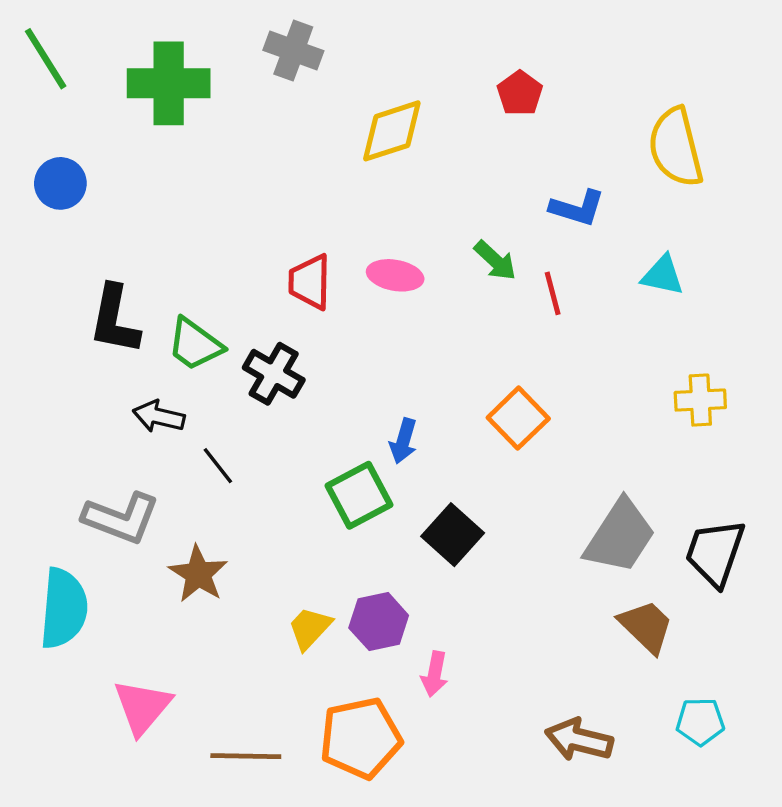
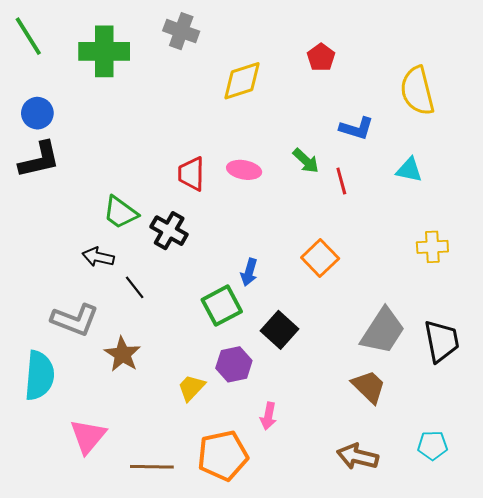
black L-shape: (115, 320) -> (39, 160), moved, turned -114
black trapezoid: (715, 553) -> (442, 341), turned 150
purple hexagon: (379, 622) -> (234, 364), moved
brown trapezoid: (646, 626) -> (369, 387), moved

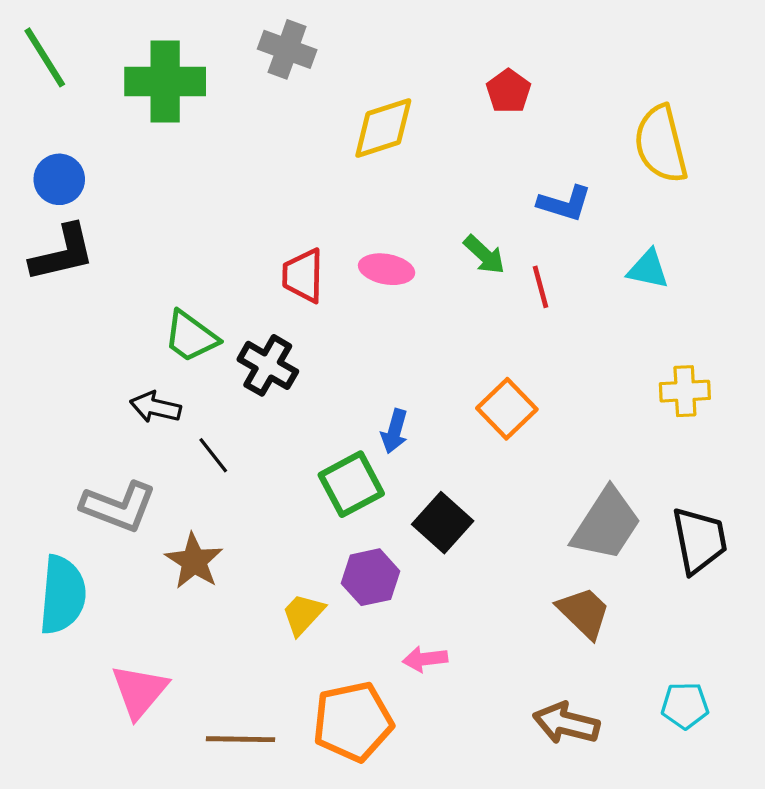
pink arrow: (268, 416) -> (425, 659), turned 72

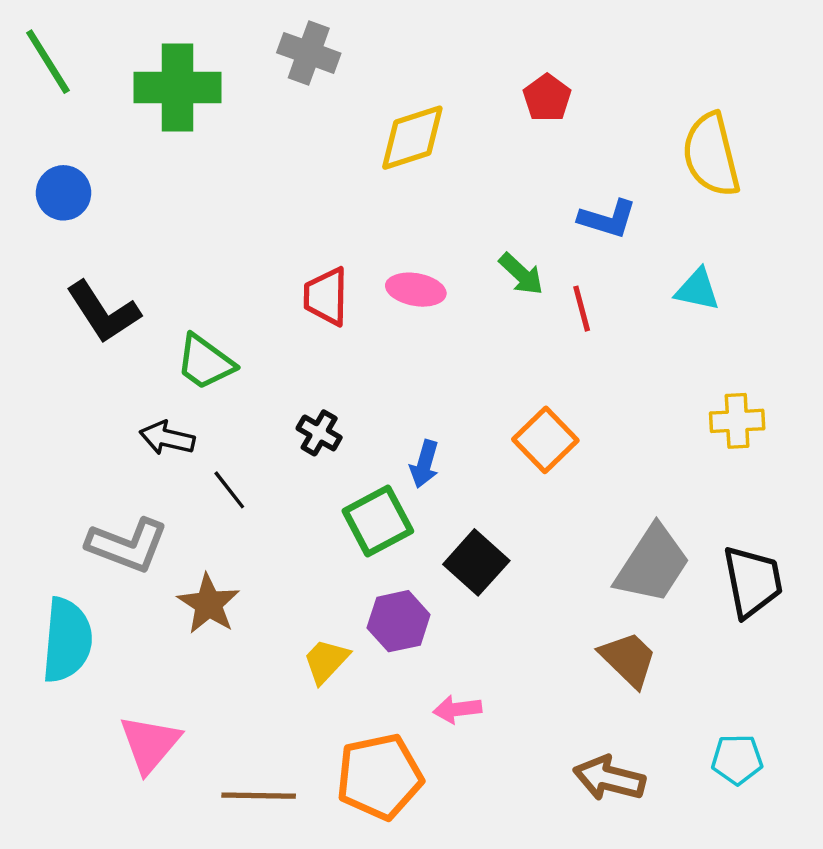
black L-shape: (62, 253) -> (103, 312), moved, turned 70
black cross: (268, 365) -> (319, 433), moved, size x0.7

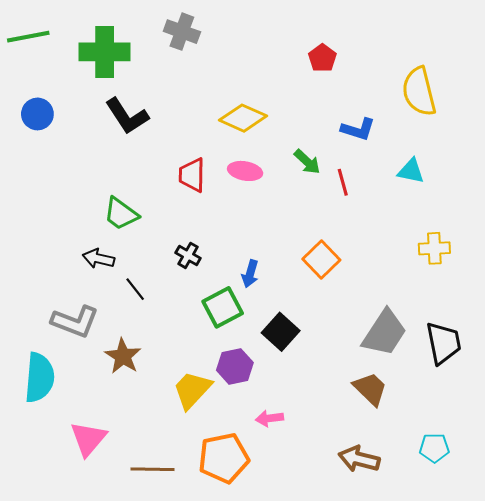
green line: (48, 62) -> (28, 37), turned -69
yellow diamond: (412, 138) -> (243, 118), moved, turned 42
black L-shape: (103, 312) -> (127, 116), moved
yellow trapezoid: (326, 661) -> (192, 390), size x1.4

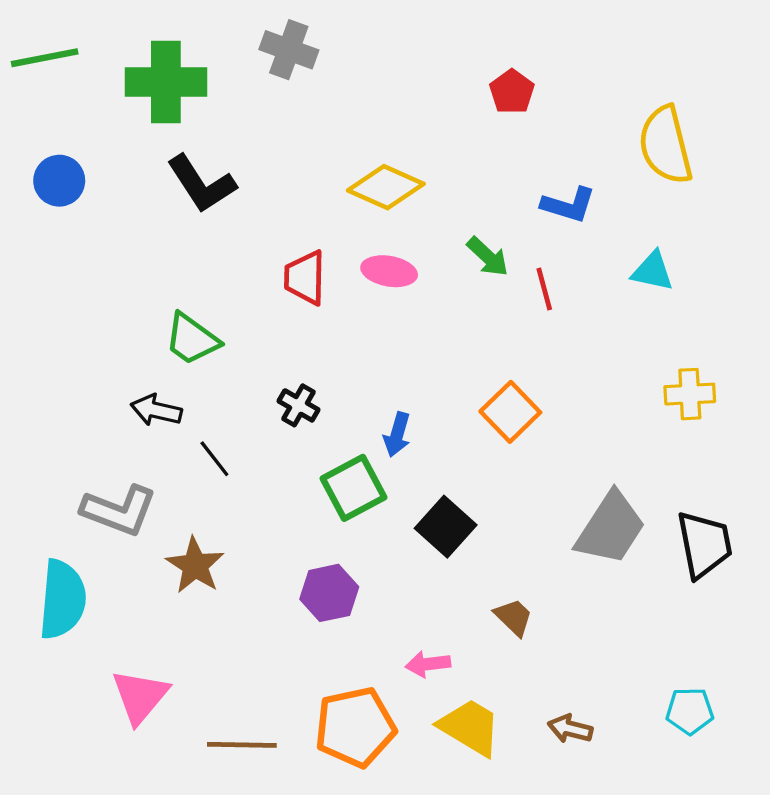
purple hexagon: (235, 366) -> (329, 593), moved
brown trapezoid: (370, 389) -> (514, 617), moved, size x0.7
yellow trapezoid: (192, 390) -> (470, 727), moved, turned 78
brown arrow: (359, 459) -> (570, 729), size x0.7

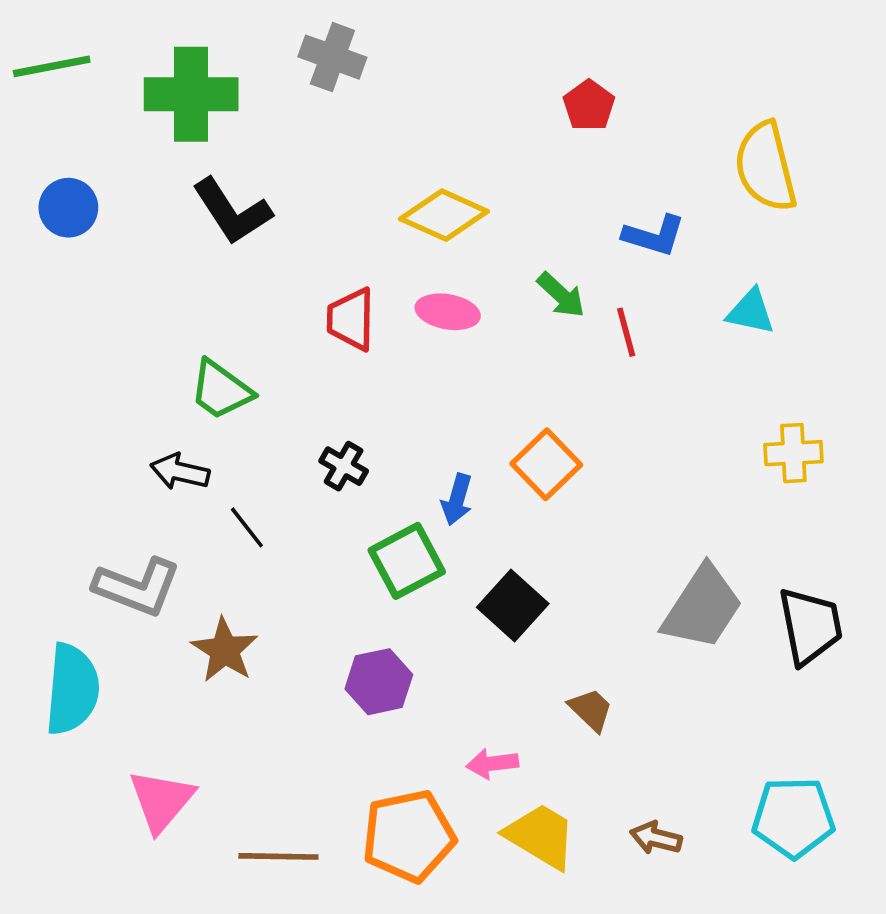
orange square: (510, 412) -> (546, 464), moved
cyan pentagon: (690, 711) -> (793, 817), size x1.5

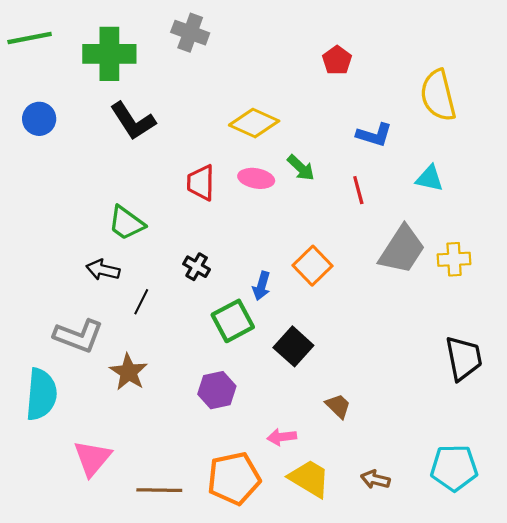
green arrow: (561, 295) -> (301, 168), moved
black line: (247, 527) -> (141, 302), turned 65
gray trapezoid: (702, 607) -> (402, 250), moved

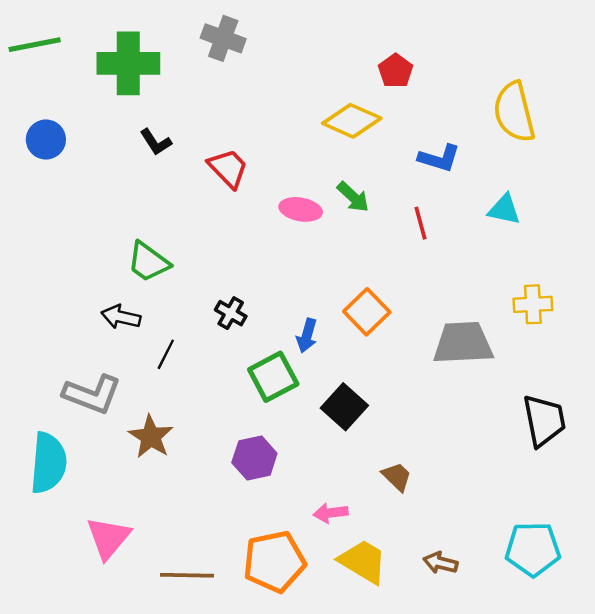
black L-shape: (133, 121) -> (156, 142), size x0.6
yellow diamond: (254, 123) -> (352, 121), moved
red trapezoid: (201, 183) -> (228, 168), moved, turned 135
gray trapezoid: (402, 250) -> (463, 343), moved, turned -126

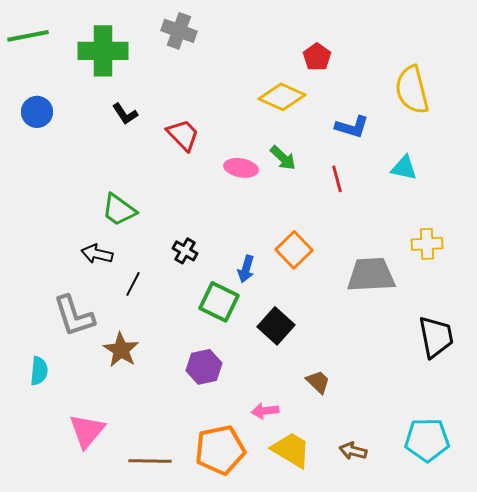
green square: (273, 377) -> (219, 302), turned -36
gray L-shape: (92, 394) -> (74, 316), turned 51
cyan semicircle: (48, 463) -> (39, 371), size x0.6

